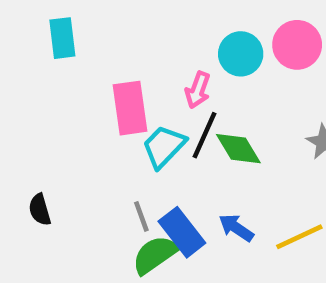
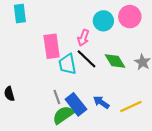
black line: (205, 135) -> (86, 59), turned -70
cyan trapezoid: (164, 146) -> (67, 64), turned -55
green diamond: (238, 149) -> (115, 61), moved

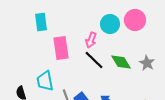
cyan rectangle: (20, 13) -> (41, 22), moved
cyan trapezoid: (67, 64) -> (45, 81), moved

